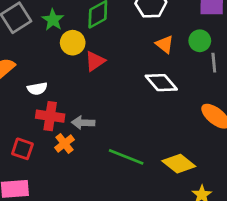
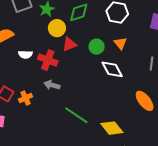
green circle: (200, 41) -> (97, 47), moved
red cross: (50, 116) -> (48, 60), moved
orange cross: (65, 144) -> (26, 98), moved

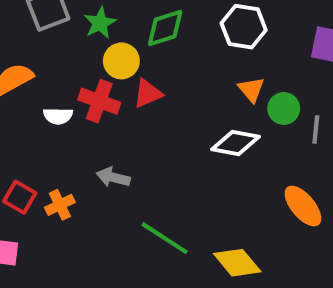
green circle: (97, 47) -> (284, 108), moved
red cross: (48, 60) -> (99, 101), moved
white diamond: (112, 69) -> (236, 143), turned -50

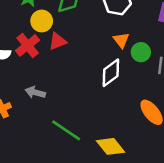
red cross: (99, 101) -> (28, 45), turned 30
white diamond: (236, 143) -> (111, 73), turned -48

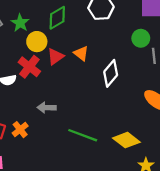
orange triangle: (121, 40) -> (81, 53), moved
green circle: (141, 52) -> (141, 38), moved

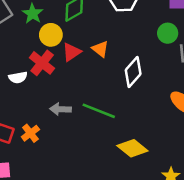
green line: (83, 135) -> (99, 111), moved
yellow diamond: (126, 140) -> (132, 148), moved

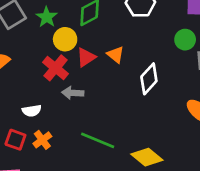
white semicircle: (18, 77) -> (32, 111), moved
gray arrow: (61, 109) -> (73, 93), moved
green line: (99, 111) -> (98, 140), moved

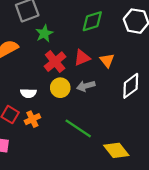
green star: (47, 17) -> (44, 33), moved
yellow circle: (65, 39) -> (60, 88), moved
gray arrow: (73, 93) -> (86, 86), moved, turned -30

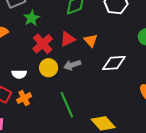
white diamond: (131, 86) -> (114, 63), turned 35
green line: (78, 128) -> (67, 105), turned 35

